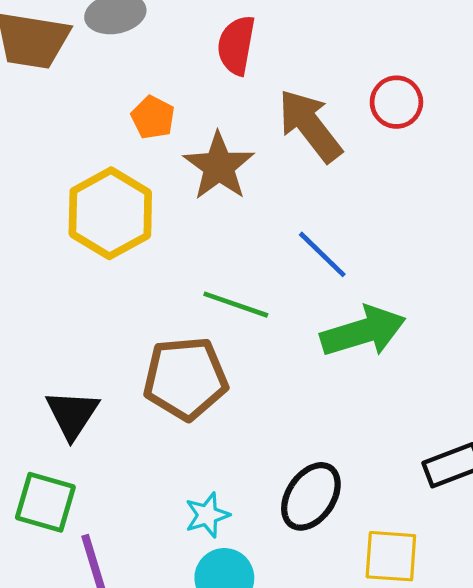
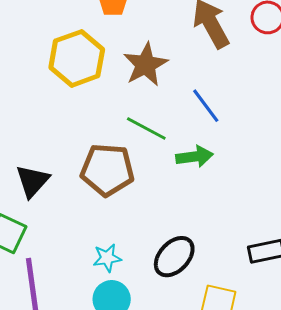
brown star: (219, 166) -> (146, 65), moved
green arrow: (363, 331) -> (194, 157), moved, size x0.7

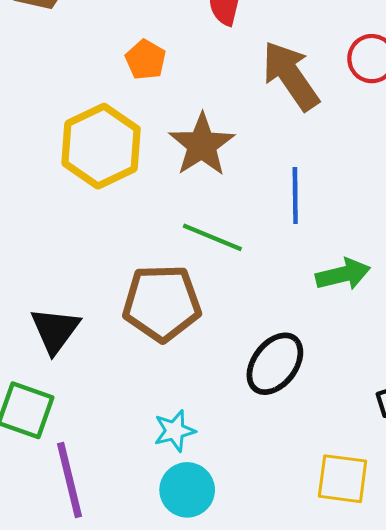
blue line: (206, 106) -> (295, 196), turned 42
green arrow: (194, 157) -> (343, 274), moved
black ellipse: (174, 257) -> (275, 364), moved

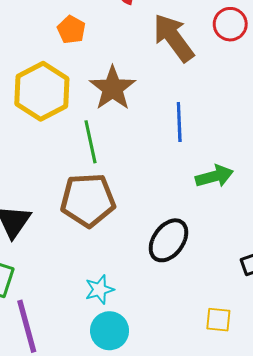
green line: (212, 237) -> (91, 142), moved, turned 57
yellow square: (343, 479) -> (218, 320), size x0.7

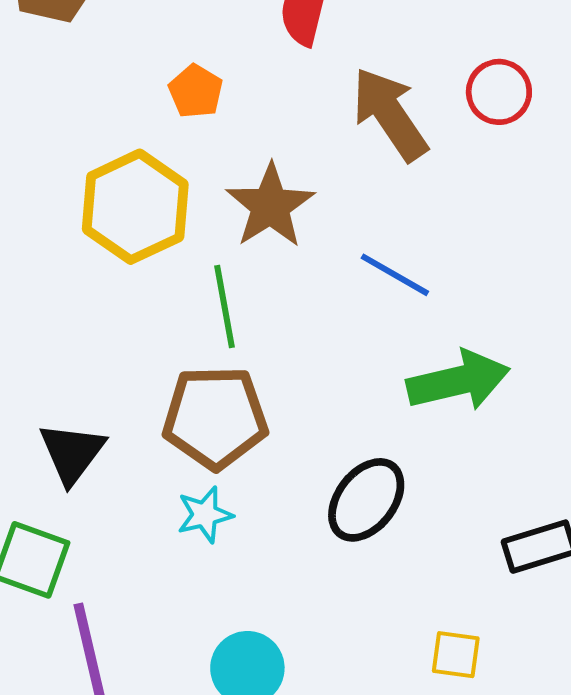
blue line: (179, 122) -> (395, 275), turned -60
green arrow: (214, 176) -> (458, 381), size x1.4
cyan star: (99, 289) -> (205, 515), moved

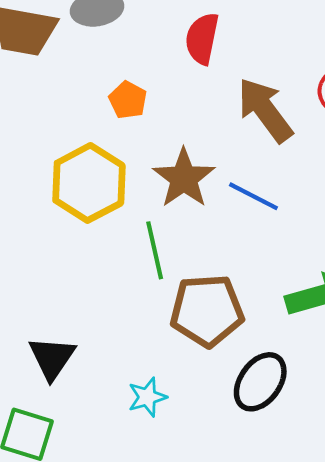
blue line: (395, 275) -> (253, 196), moved
brown pentagon: (215, 417) -> (207, 311), moved

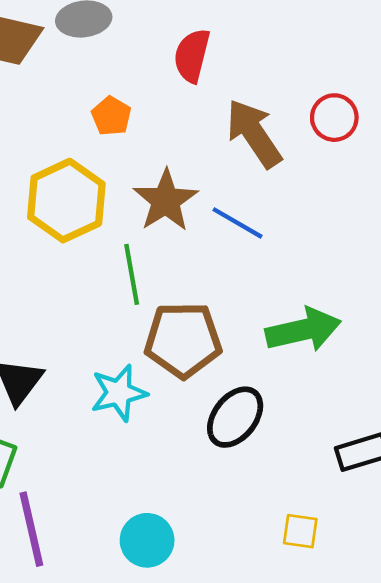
cyan star: (147, 397) -> (119, 393), moved, size x1.4

